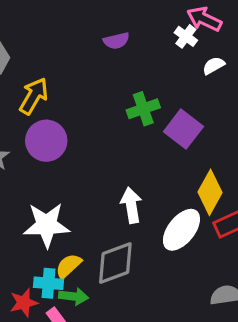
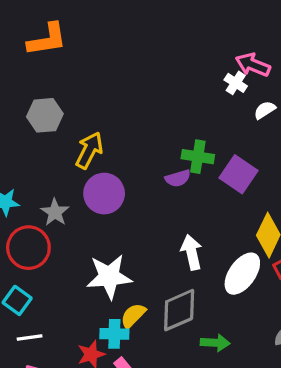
purple semicircle: (116, 41) -> (178, 178), moved
green cross: (143, 109) -> (198, 157), turned 32
green arrow: (74, 296) -> (215, 343), moved

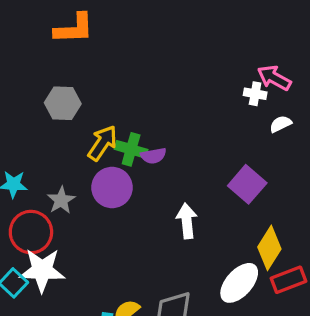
white cross: (236, 83) -> (255, 94), turned -30
green cross: (198, 157) -> (131, 149), moved
purple semicircle: (178, 178) -> (153, 156), moved
white arrow: (192, 252) -> (187, 221), moved
white star: (109, 277) -> (42, 270), moved

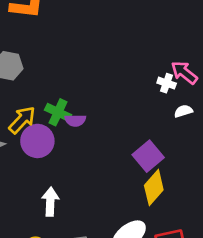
yellow arrow: (102, 143) -> (22, 120), moved
white arrow: (187, 221) -> (50, 202), moved
yellow diamond: (269, 248) -> (154, 188), moved

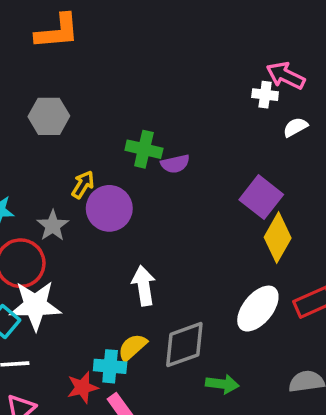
green cross: (58, 112) -> (144, 149), moved
yellow arrow: (22, 120) -> (83, 185), size x0.7
purple semicircle: (75, 120) -> (175, 164), moved

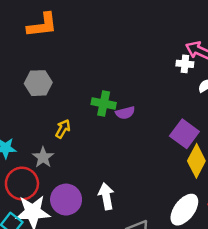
purple circle: (109, 208) -> (66, 200), moved

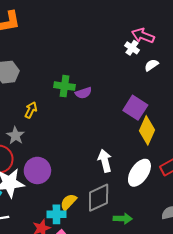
white cross: (185, 64) -> (132, 48), turned 32
white arrow: (106, 196) -> (105, 161), moved

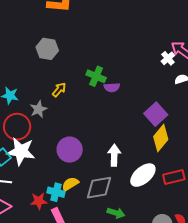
purple circle: (37, 170) -> (70, 150), moved

